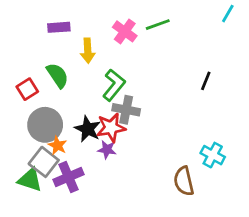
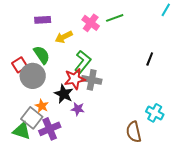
yellow arrow: (88, 51) -> (64, 37), turned 66
gray circle: (45, 125) -> (33, 76), moved
red star: (111, 128) -> (75, 79), moved

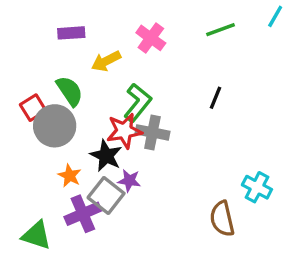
green line: (115, 18) -> (220, 30), moved
black line: (150, 59) -> (216, 98), moved
gray square: (32, 118) -> (106, 196), moved
green triangle: (22, 131) -> (36, 235), moved

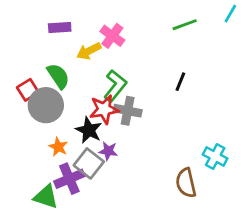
pink cross: (151, 38) -> (112, 36), moved
green triangle: (36, 235) -> (46, 197), moved

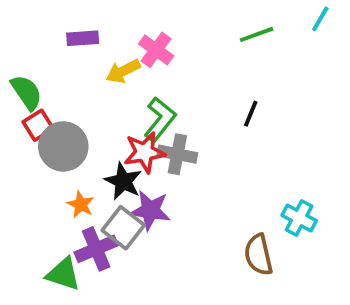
green semicircle: (58, 76) -> (27, 92), moved
purple star: (108, 151) -> (150, 210), size x1.5

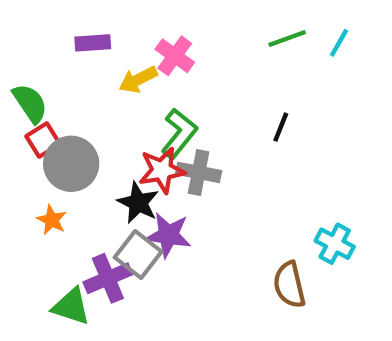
cyan line: (320, 19) -> (339, 43), moved
orange star: (81, 204) -> (52, 220), moved

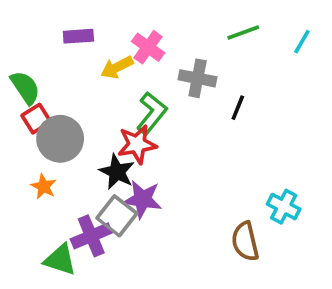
cyan line: (339, 43) -> (302, 42), moved
gray cross: (199, 172) -> (198, 78), moved

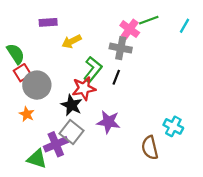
pink cross: (148, 47) -> (130, 29), moved
black line: (238, 108) -> (116, 77), moved
purple star: (143, 199) -> (108, 122), moved

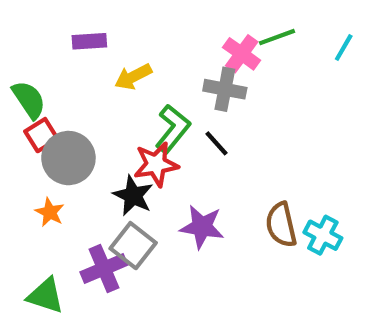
black line: (116, 77) -> (217, 143), turned -64
brown semicircle: (150, 148) -> (281, 225), moved
green triangle: (37, 159) -> (46, 296), moved

